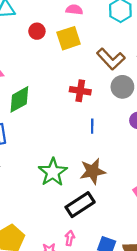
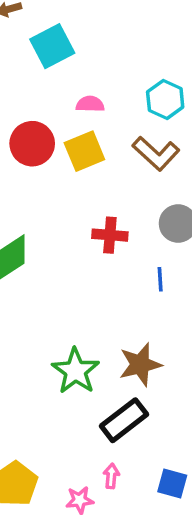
red circle: (37, 31) -> (32, 144), size x1.6
brown L-shape: (111, 59) -> (156, 153), moved
blue line: (92, 126) -> (160, 279), moved

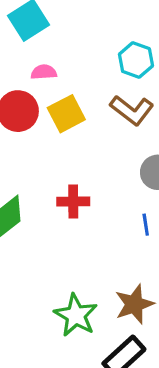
pink semicircle: (90, 104) -> (44, 72), moved
red cross: (110, 235) -> (73, 201), moved

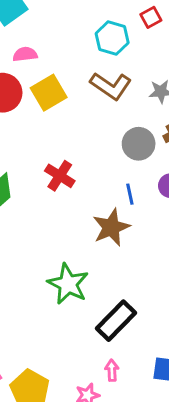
red cross: (73, 201) -> (60, 176), turned 36
brown star: (134, 304) -> (111, 227), moved

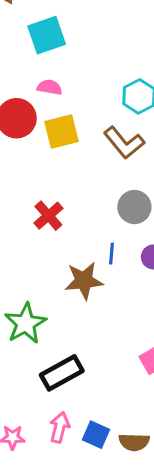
pink arrow: (112, 370) -> (60, 427), moved, size x1.4

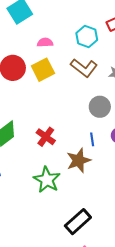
pink semicircle: (50, 87) -> (45, 42), moved
red cross: (48, 216) -> (46, 137), moved
green star: (25, 323) -> (47, 180), moved

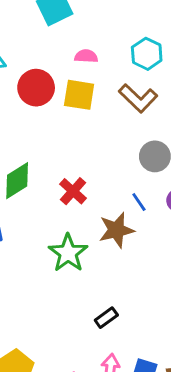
yellow square: (43, 70) -> (79, 95), turned 30
blue line: (92, 139) -> (139, 202), turned -32
black rectangle: (78, 222) -> (106, 318), size x0.6

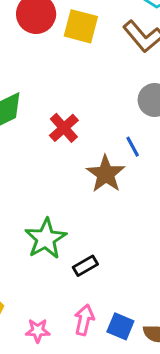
brown star: (116, 230) -> (106, 174), turned -30
green star: (68, 253) -> (46, 239), moved

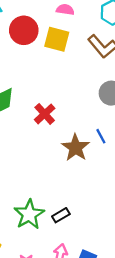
blue line: (133, 147) -> (101, 136), moved
green star: (46, 239) -> (29, 214), moved

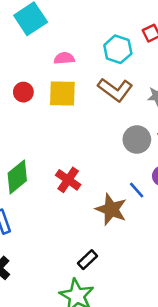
red circle: (24, 30) -> (23, 92), size x0.6
black rectangle: (61, 215) -> (87, 260), moved

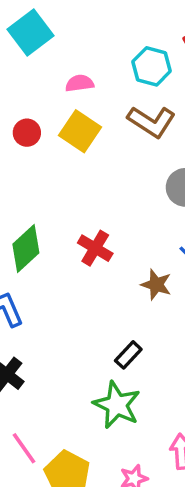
yellow square: (62, 94) -> (80, 131), turned 36
brown star: (111, 209) -> (156, 285), size x0.7

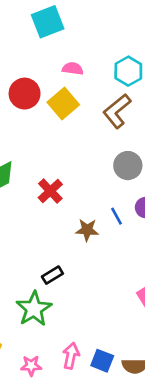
brown L-shape: (152, 122) -> (117, 111), turned 92
red circle: (27, 133) -> (25, 94), size x1.5
brown star: (156, 285) -> (87, 230), turned -30

